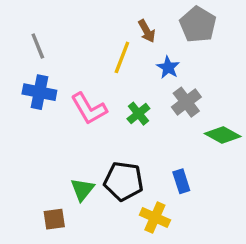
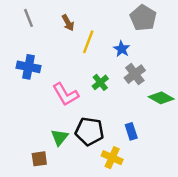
brown arrow: (147, 31) -> (68, 23), moved
gray line: (38, 46) -> (29, 18), moved
pink L-shape: (89, 109) -> (66, 94), moved

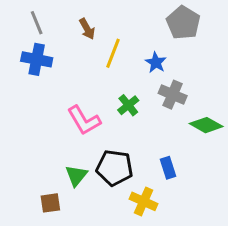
blue cross: (29, 67) -> (37, 59), moved
gray cross: (135, 74) -> (173, 95), turned -30

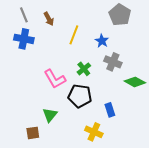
brown arrow: (87, 29) -> (49, 19), moved
black pentagon: (115, 168) -> (80, 96), moved

